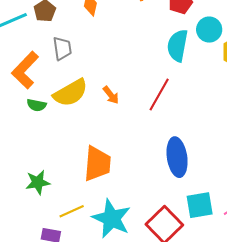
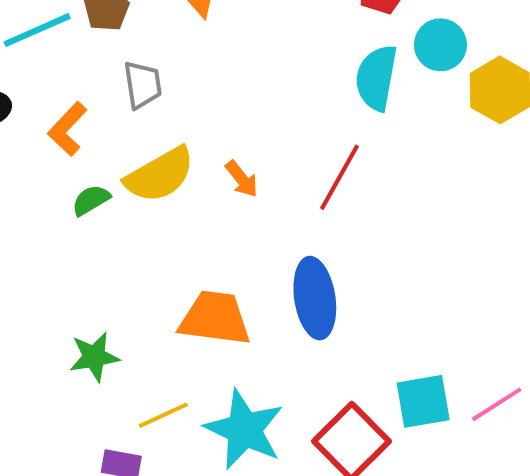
orange L-shape: (25, 70) -> (67, 129), size x0.7
green semicircle: (37, 105) -> (91, 200), turned 138
blue ellipse: (177, 157) -> (315, 298), moved
orange trapezoid: (97, 164) -> (215, 318), turned -87

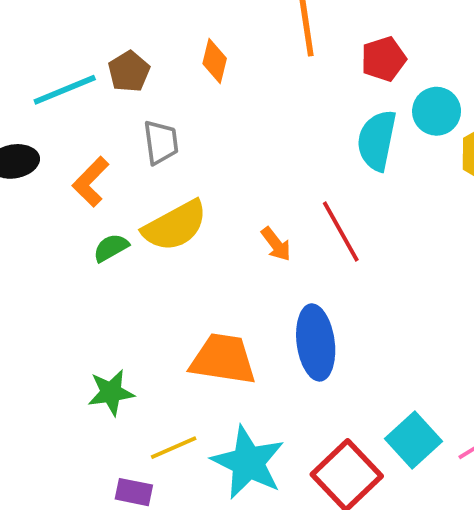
red line: (339, 177) -> (341, 232), turned -60
orange arrow: (242, 179) -> (276, 244), moved
cyan square: (423, 401) -> (414, 440), turned -34

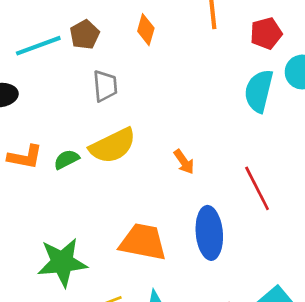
orange L-shape: (91, 182) -> (25, 157), moved, turned -126
red line: (341, 232) -> (257, 188), moved
green star: (111, 392) -> (62, 262), size x1.5

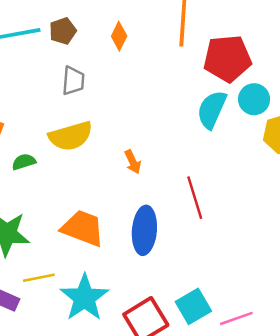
red pentagon: (266, 33) -> (227, 58), size x1.6
green semicircle: (66, 159) -> (24, 162), moved

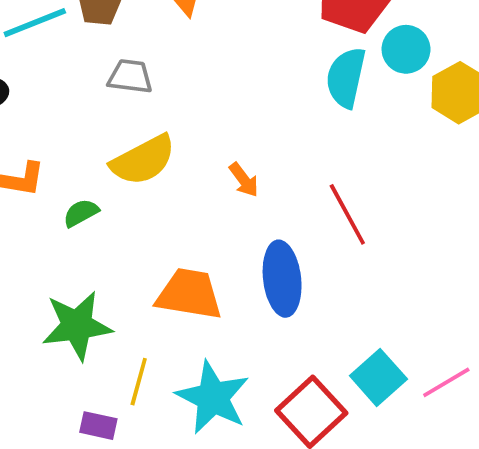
gray trapezoid: (73, 81) -> (130, 77), turned -76
yellow line: (39, 278) -> (139, 382), turned -52

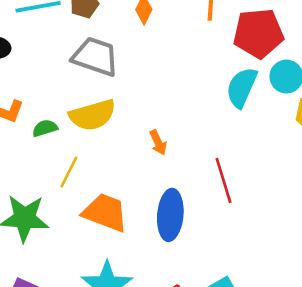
gray trapezoid: (130, 77) -> (95, 57), size x1.5
green semicircle: (81, 213) -> (45, 128), moved
yellow line: (139, 382) -> (69, 172), moved

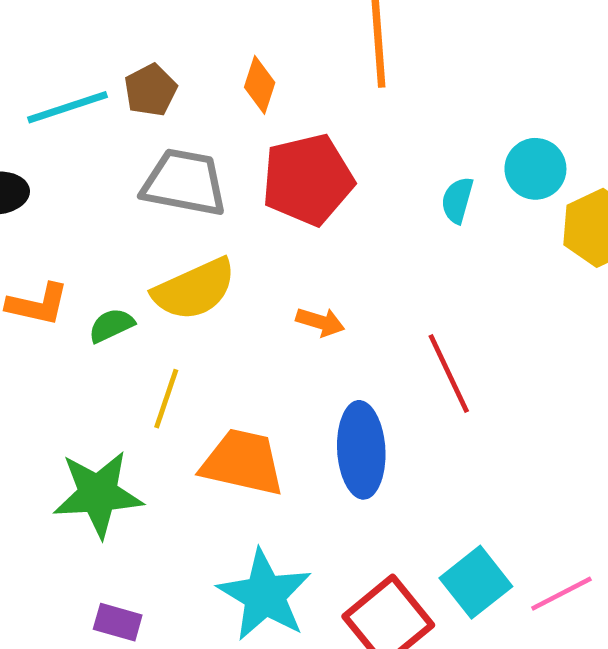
red pentagon: (258, 33) -> (308, 180), moved
cyan semicircle: (242, 87) -> (457, 200), size x0.6
orange arrow: (158, 143) -> (320, 322), turned -40

